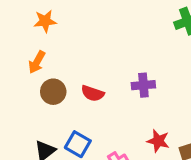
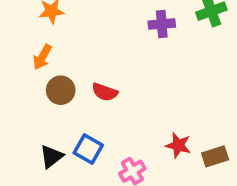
purple cross: (143, 85) -> (162, 24), moved

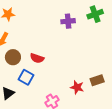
blue square: (88, 149) -> (26, 77), moved
brown rectangle: (215, 156) -> (97, 80), moved

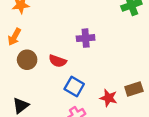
purple cross: (68, 21) -> (86, 38), moved
blue square: (26, 77) -> (74, 86), moved

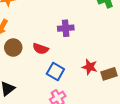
red star: (109, 98) -> (90, 67), moved

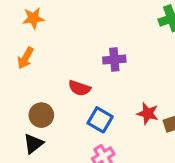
brown circle: (13, 48) -> (41, 115), moved

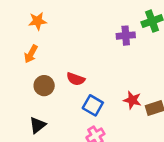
purple cross: (114, 60) -> (126, 36), moved
brown circle: (41, 115) -> (44, 86), moved

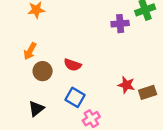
orange arrow: (31, 54) -> (30, 51), moved
blue square: (93, 105) -> (75, 97), moved

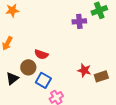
brown circle: (43, 71) -> (28, 67), moved
black triangle: (36, 109) -> (12, 78), moved

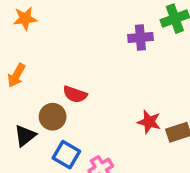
blue square: (43, 80) -> (66, 155), moved

